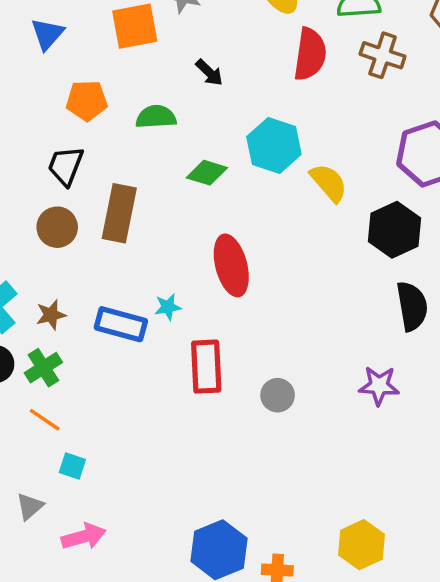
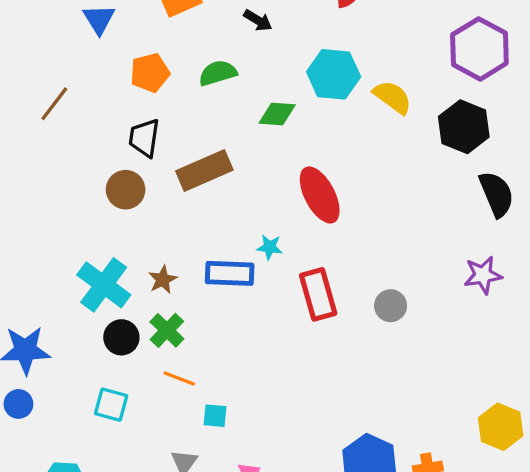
brown rectangle: (119, 213) -> (204, 170), turned 68
brown circle: (57, 227) -> (126, 190), moved
cyan star: (168, 307) -> (270, 247), turned 30

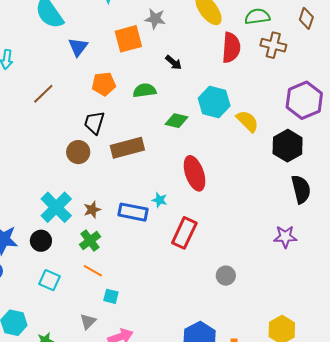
red rectangle: (318, 294) -> (184, 233), turned 32
gray circle: (391, 306) -> (226, 276), moved
black circle: (121, 337) -> (41, 241), moved

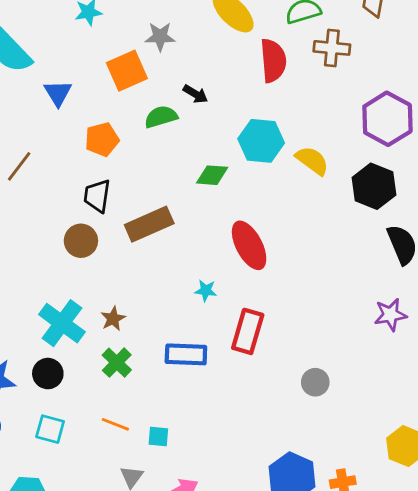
green semicircle: (145, 90) -> (161, 117), moved
blue rectangle: (133, 212) -> (186, 354), moved
orange line: (93, 271) -> (115, 424), moved
cyan square: (50, 280) -> (50, 429), moved

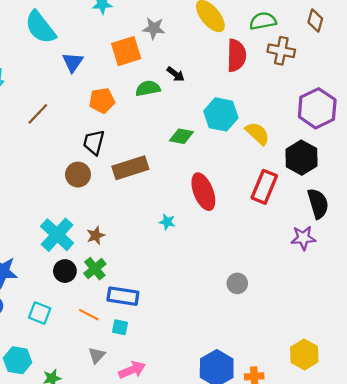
purple star: (390, 315) -> (303, 238), moved
red rectangle: (248, 331) -> (264, 187), moved
blue rectangle: (186, 354) -> (123, 296), moved
black circle: (48, 374) -> (65, 271), moved
gray circle: (315, 382) -> (237, 283), moved

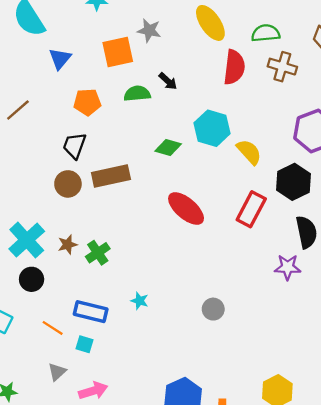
brown circle: (78, 175) -> (68, 184), moved
red ellipse: (203, 192) -> (186, 208), turned -33
cyan star: (167, 222) -> (140, 301), moved
green cross: (95, 269) -> (98, 253), moved

